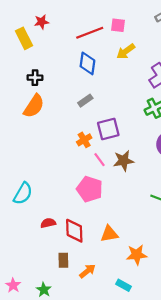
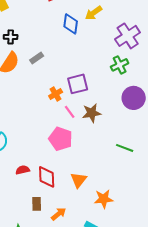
blue diamond: (87, 63) -> (71, 24), moved
gray rectangle: (85, 101) -> (37, 58), moved
orange triangle: (109, 234) -> (79, 180), turned -42

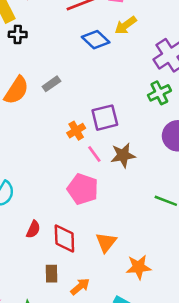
blue diamond: (71, 24) -> (96, 40), turned -55
black cross: (11, 37) -> (18, 34), moved
red semicircle: (23, 170) -> (33, 229), turned 128

